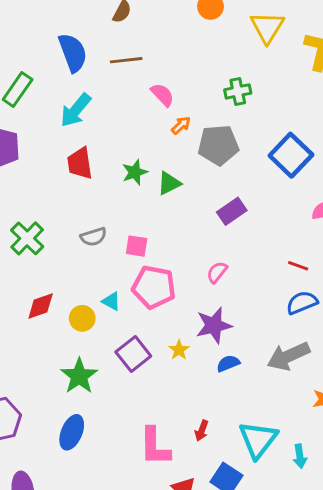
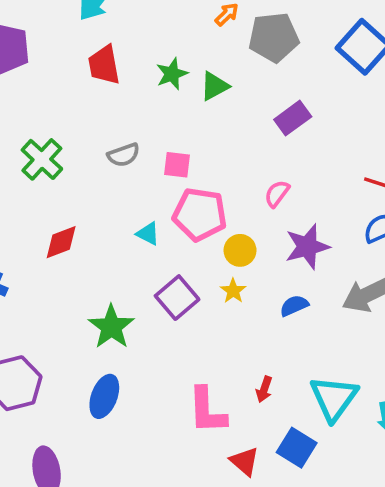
yellow circle: (82, 318) -> (240, 250), moved
purple star: (214, 325) -> (307, 247), moved

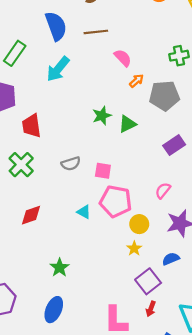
red trapezoid: (104, 65) -> (31, 126), moved
purple square: (177, 298) -> (148, 281), moved
green star: (111, 327) -> (60, 268), size x0.7

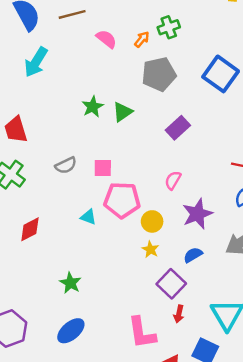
orange arrow: (136, 81) -> (142, 39), moved
blue ellipse: (54, 310) -> (71, 331), turned 35

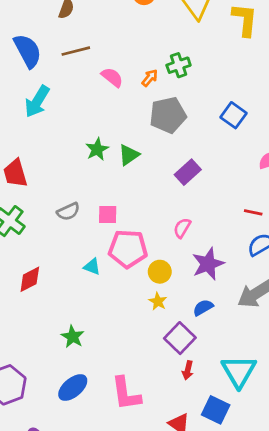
blue square: (221, 74) -> (233, 115), size x0.7
pink L-shape: (142, 333) -> (126, 394), moved

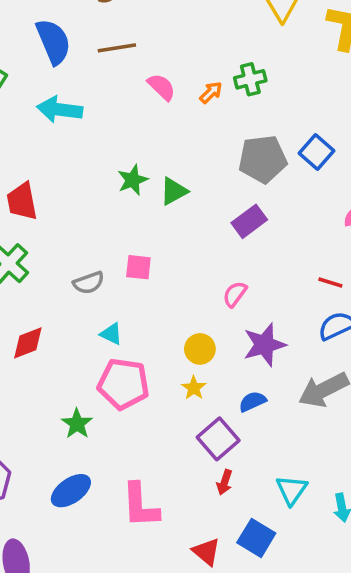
cyan arrow: (37, 101) -> (60, 110), turned 60
gray pentagon: (168, 115) -> (263, 159), moved
gray semicircle: (68, 212) -> (89, 283), moved
pink pentagon: (128, 249) -> (123, 384), moved
cyan triangle: (239, 371) -> (292, 490), size x0.7

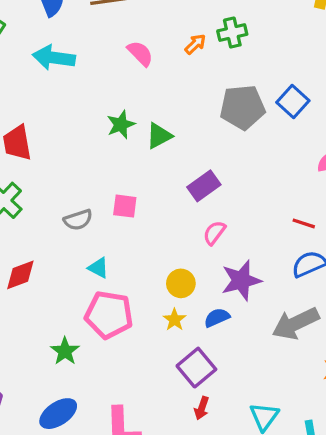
pink semicircle: (161, 87) -> (140, 53), moved
purple rectangle: (249, 221) -> (204, 186), moved
blue semicircle: (252, 402) -> (217, 318), moved

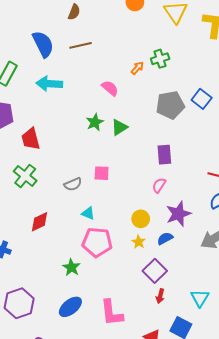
pink semicircle: (140, 53) -> (110, 88), moved
purple rectangle: (204, 186) -> (164, 155), moved, turned -54

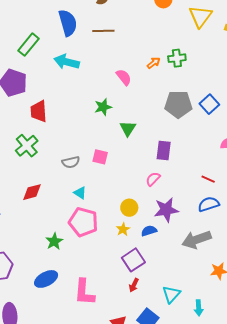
green triangle: (119, 127) -> (128, 128), moved, turned -36

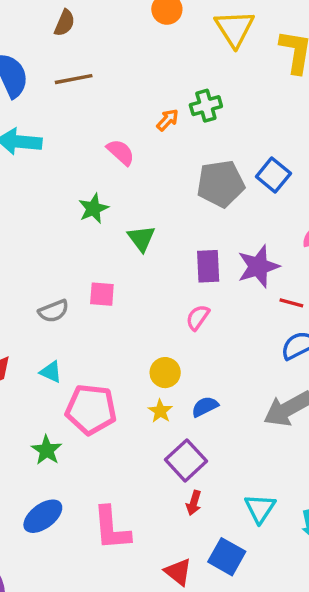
cyan triangle: (80, 193) -> (51, 372), moved
purple star: (166, 210) -> (258, 266), moved

